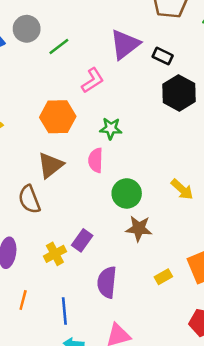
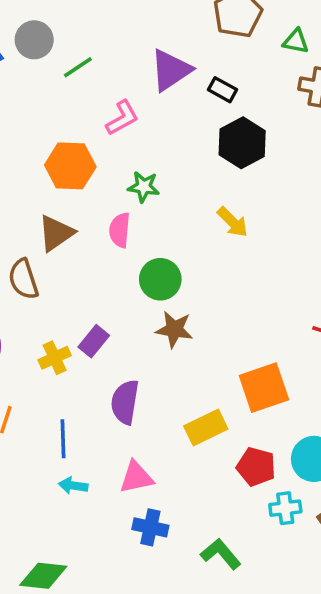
yellow arrow: (182, 189) -> (233, 222), moved
yellow rectangle: (163, 277) -> (206, 427), moved, size x1.6

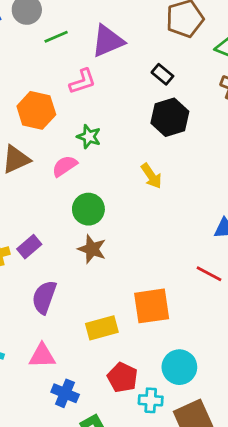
purple triangle: (171, 70) -> (108, 41), moved
pink semicircle: (120, 230) -> (65, 166), turned 40
red pentagon: (256, 467) -> (122, 377), moved
blue cross: (150, 527) -> (65, 393), moved

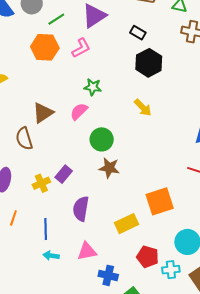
orange hexagon: (36, 110) -> (45, 47), moved

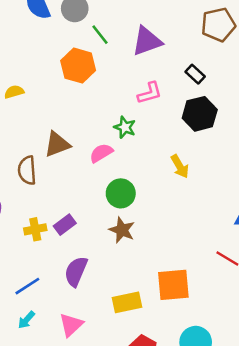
green line: (56, 19) -> (100, 35), turned 72
pink L-shape: (81, 48) -> (150, 93), moved
blue line: (46, 229) -> (27, 286), turned 45
pink triangle: (87, 251) -> (71, 325), turned -45
cyan arrow: (51, 256) -> (26, 320), turned -70

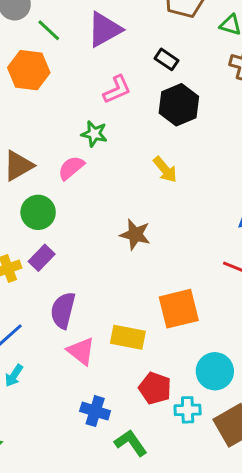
green circle: (121, 193) -> (38, 212), moved
brown star: (122, 230) -> (135, 234), moved
yellow rectangle: (127, 302) -> (128, 337), turned 32
pink triangle: (71, 325) -> (81, 351), moved, turned -30

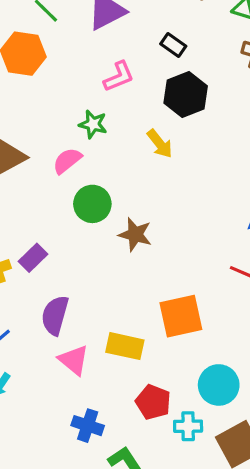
yellow arrow: (165, 169) -> (160, 144), moved
green circle: (38, 212) -> (92, 204), moved

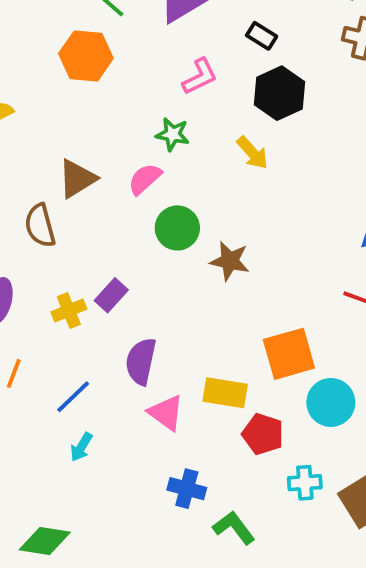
cyan circle: (219, 385) -> (331, 402), moved
red pentagon: (153, 402) -> (263, 434), moved

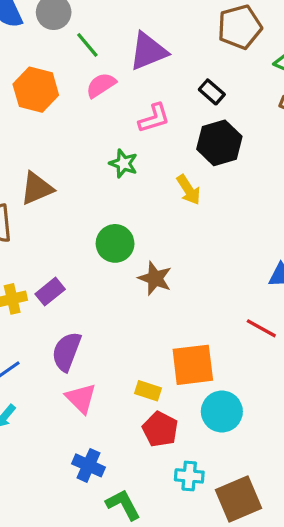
orange hexagon: (86, 56) -> (36, 90), moved
pink semicircle: (145, 179) -> (101, 85), moved
yellow rectangle: (225, 393) -> (148, 391), moved, size x0.7

